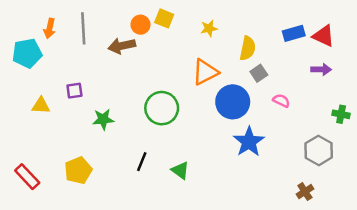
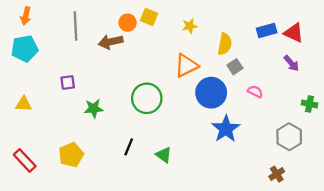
orange arrow: (50, 28) -> (26, 16), moved
purple arrow: (321, 69) -> (291, 63), turned 48
yellow triangle: (41, 106) -> (24, 104), moved

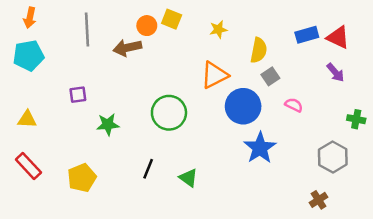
red rectangle: (25, 160) -> (28, 166), moved

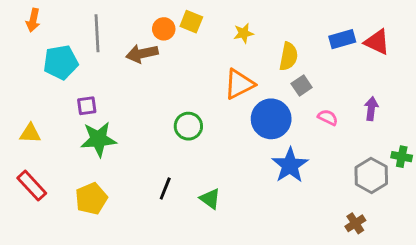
cyan pentagon: (28, 56) -> (61, 62), moved
purple arrow: (335, 72) -> (371, 109), moved, turned -132
green circle: (169, 113) -> (188, 126), size x0.7
green cross: (356, 119) -> (402, 157), moved
green star: (108, 124) -> (98, 139), moved, size x1.4

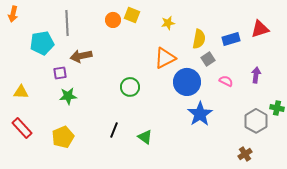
orange arrow: (33, 20) -> (13, 14), moved
blue rectangle: (342, 39) -> (231, 39), moved
red triangle: (377, 42) -> (260, 29), turned -42
brown arrow: (142, 54) -> (81, 56), moved
green star: (98, 139) -> (68, 96), size x0.7

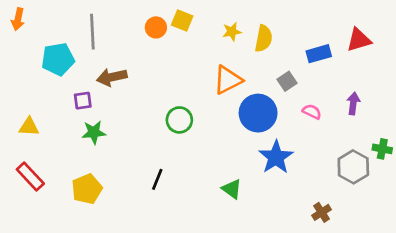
yellow semicircle: (199, 39) -> (264, 39), moved
green triangle: (145, 137) -> (232, 189), moved
brown cross: (245, 154) -> (322, 212), moved

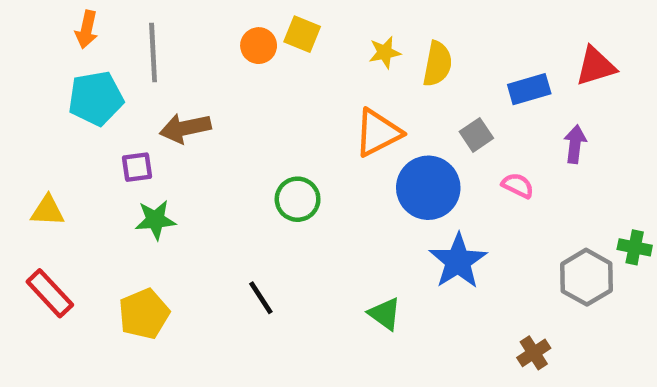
orange arrow: (18, 19) -> (87, 30), moved
purple arrow: (353, 103) -> (575, 144), moved
black line: (157, 179) -> (261, 298), turned -55

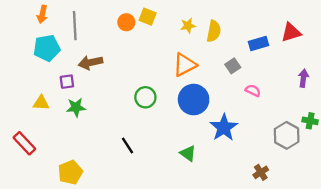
purple arrow: (575, 144) -> (303, 78), moved
blue circle: (428, 188) -> (194, 100), moved
yellow triangle: (48, 211) -> (41, 103), moved
yellow pentagon: (144, 314) -> (70, 172), moved

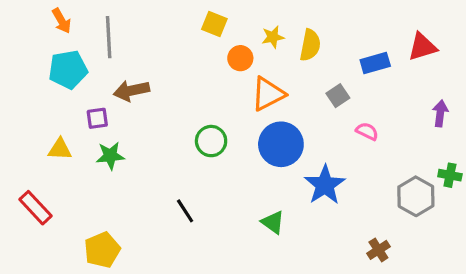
orange arrow: (42, 14) -> (62, 21), turned -42
orange circle: (126, 22) -> (240, 58), moved

